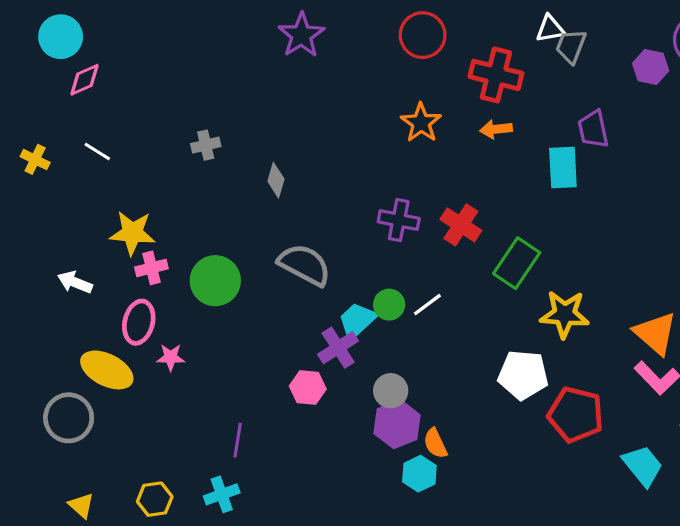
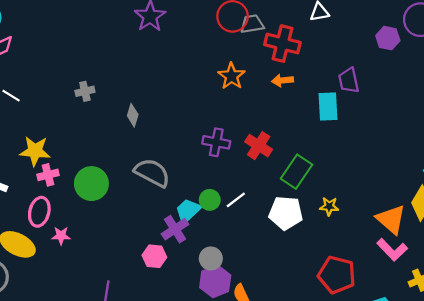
gray trapezoid: (571, 46) -> (252, 24), moved, turned 60
yellow star: (565, 314) -> (329, 206), size x0.6
white pentagon: (523, 375) -> (286, 213), moved

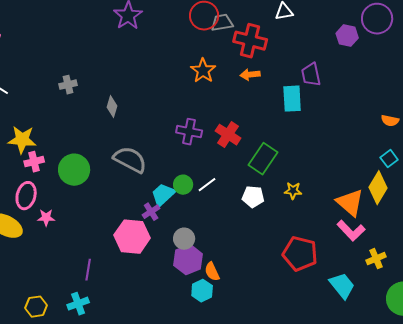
white pentagon: (286, 213) -> (253, 197), size x0.7
purple cross: (175, 229) -> (151, 212), size x0.7
pink hexagon: (154, 256) -> (132, 237), size x1.6

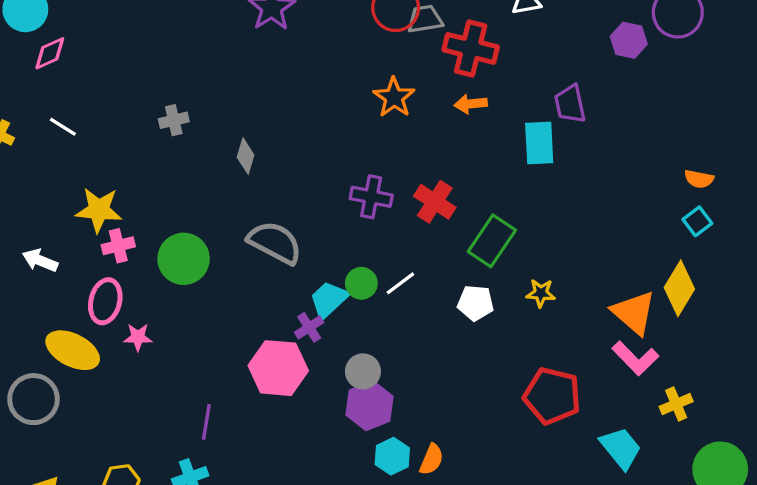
cyan square: (389, 159) -> (697, 221), moved
orange semicircle: (212, 272) -> (431, 459), moved, turned -132

